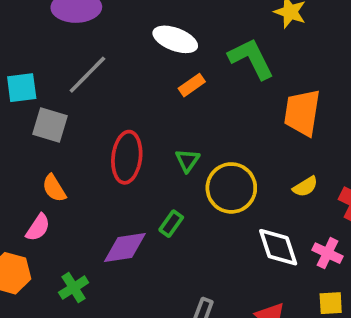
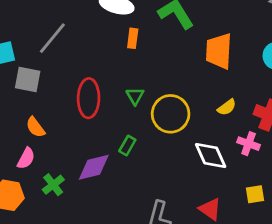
orange rectangle: (192, 85) -> (133, 38), turned -42
pink cross: (327, 253) -> (249, 144), moved
green cross: (74, 288) -> (53, 185), moved

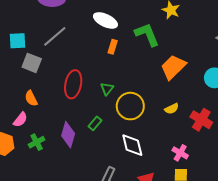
orange trapezoid: (219, 51) -> (173, 67), turned 32
pink cross: (249, 144) -> (180, 153), moved
white diamond: (211, 155) -> (132, 145), moved
purple diamond: (94, 167) -> (68, 135), turned -70

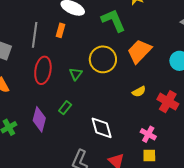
gray line: (55, 36) -> (35, 35), moved, turned -40
orange rectangle: (113, 47) -> (60, 30), moved
yellow circle: (130, 106) -> (103, 59), moved

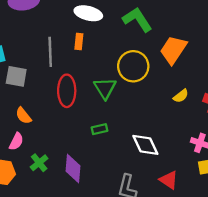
green triangle: (76, 74) -> (105, 88), size x1.5
green rectangle: (65, 108) -> (99, 129), turned 48
purple diamond: (39, 119) -> (73, 168), moved

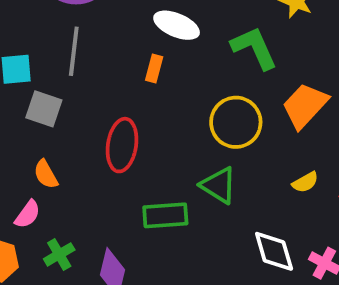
gray line: (50, 52) -> (74, 51), moved
green triangle: (105, 88) -> (219, 185), moved, turned -35
green rectangle: (99, 129) -> (165, 215), size x1.6
white diamond: (145, 145) -> (274, 251), moved

